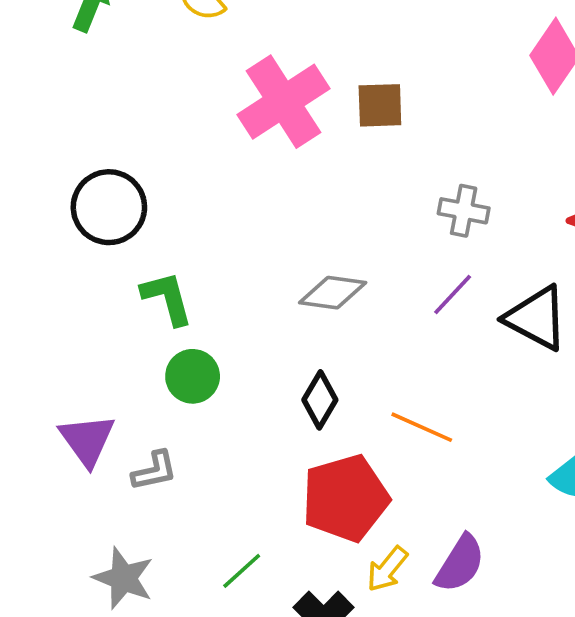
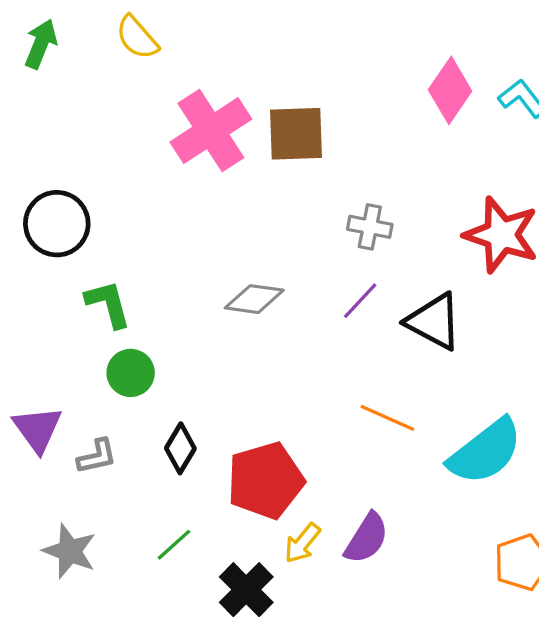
brown square: (380, 105) -> (296, 134), size x1.4
black diamond: (320, 400) -> (180, 448), moved
orange line: (422, 427) -> (387, 418), moved

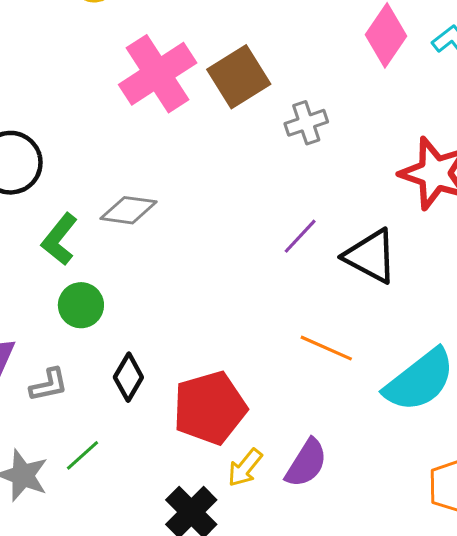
brown square: (296, 134) -> (239, 77), turned -30
gray cross: (370, 227) -> (306, 123), moved, turned -30
gray diamond: (254, 299) -> (128, 210), moved
green L-shape: (108, 304) -> (59, 239), turned -126
green line: (174, 545) -> (82, 455), moved

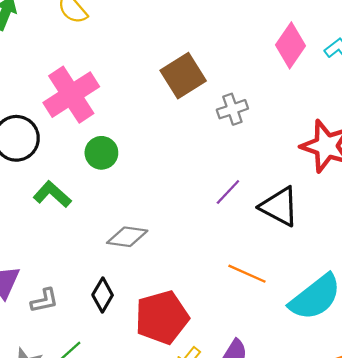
pink cross: (158, 74) -> (71, 95), moved
gray diamond: (128, 210) -> (127, 237), moved
green L-shape: (59, 239) -> (52, 194), turned 93
green circle: (81, 305) -> (101, 153), moved

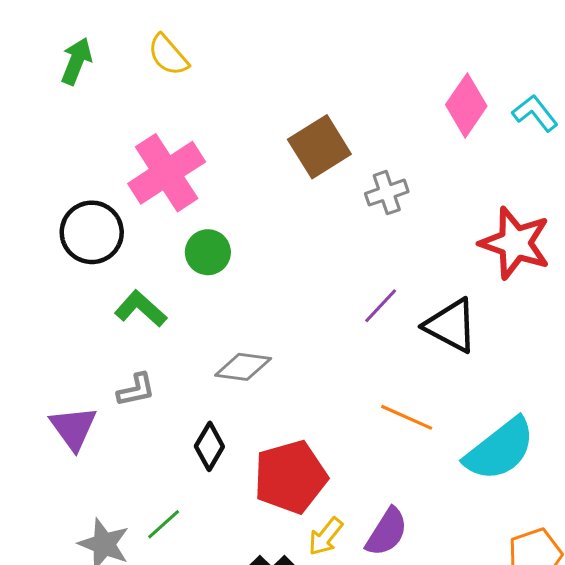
gray L-shape: (44, 301) -> (136, 390), moved

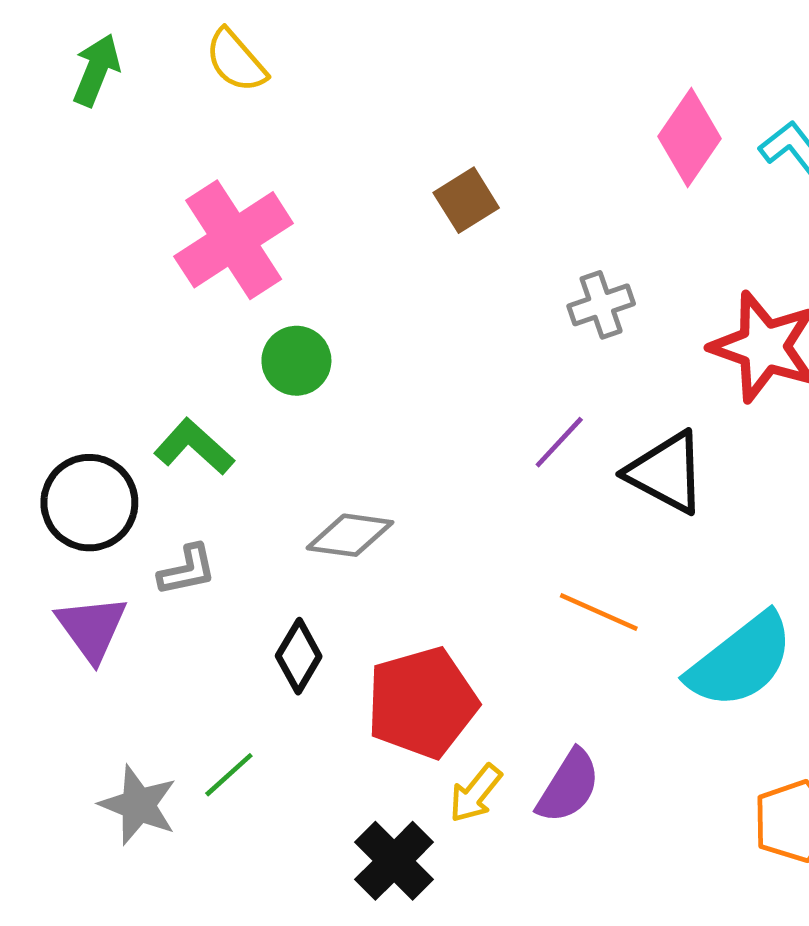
brown square: (319, 147) -> (466, 200), size x0.7
gray cross: (387, 193) -> (601, 305), moved
black circle: (92, 232) -> (89, 503), moved

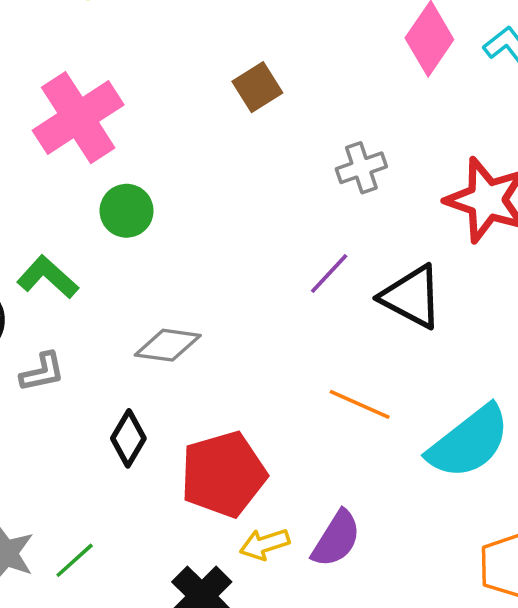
green line: (229, 775) -> (75, 560), moved
yellow arrow: (475, 793) -> (265, 544), turned 33

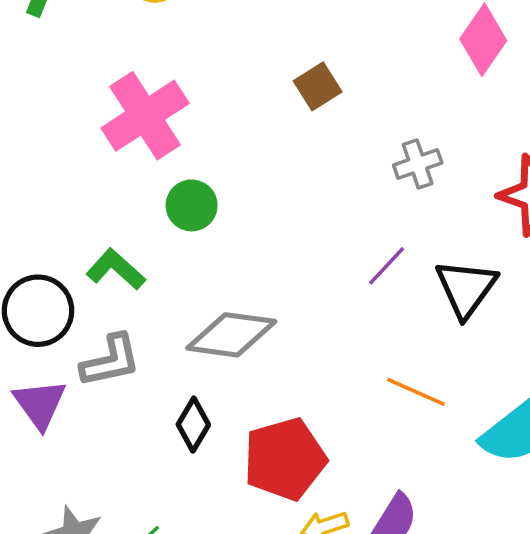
black triangle: (412, 297) -> (466, 288), turned 38
gray diamond: (168, 345) -> (231, 335), size x1.4
gray L-shape: (42, 372) -> (110, 361), size x1.4

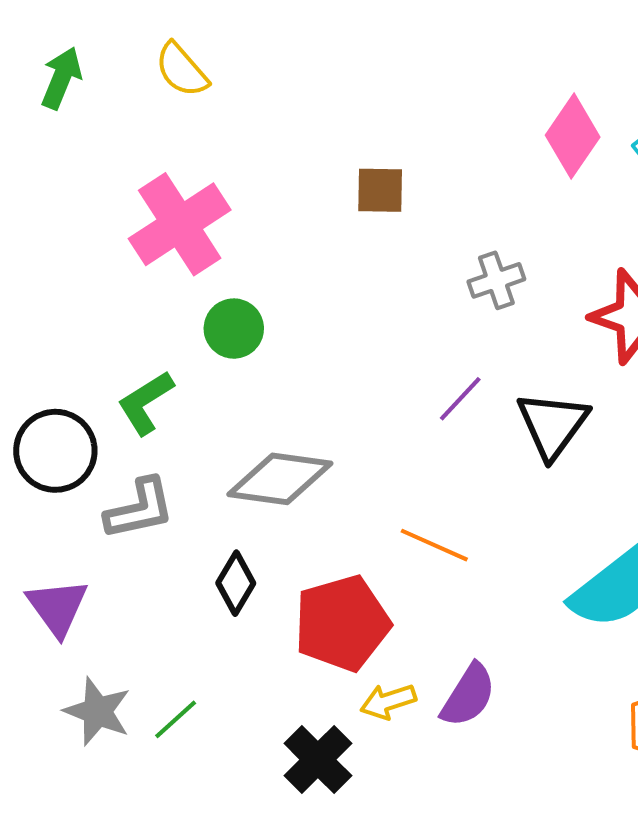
brown square: (318, 86) -> (380, 190), turned 33
green L-shape: (116, 269) -> (146, 403), turned -74
orange line: (416, 392) -> (434, 545), moved
purple triangle: (40, 404) -> (57, 607), moved

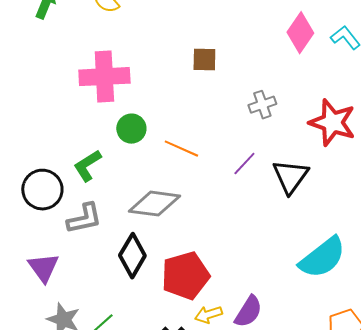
pink cross: (180, 224) -> (104, 77), turned 30
orange line: (434, 545) -> (181, 149), moved
black diamond: (236, 583) -> (132, 256), size x1.4

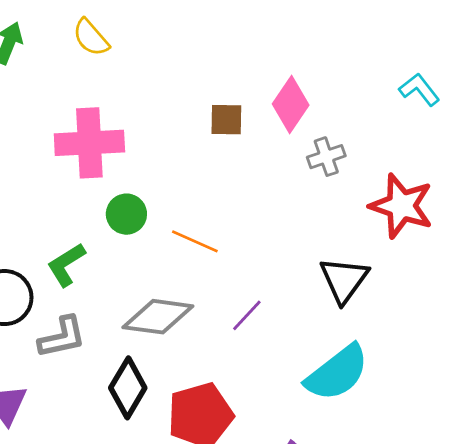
pink diamond: (300, 33) -> (291, 105), moved
gray cross: (262, 105) -> (326, 157), moved
purple line: (244, 164) -> (247, 315), moved
cyan semicircle: (322, 258) -> (337, 373), moved

